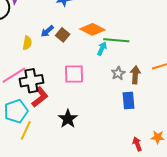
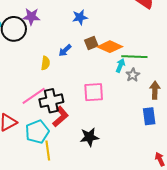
brown square: (63, 35) -> (91, 43), moved, turned 32
gray star: (118, 73) -> (133, 75), moved
black star: (68, 119) -> (89, 137), turned 30
yellow line: (26, 130) -> (48, 151), turned -30

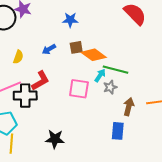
yellow semicircle: (45, 63) -> (18, 57), moved
pink square: (94, 92) -> (79, 89), moved
red L-shape: (60, 117) -> (40, 81), moved

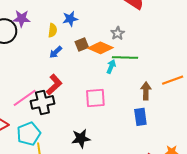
yellow semicircle: (18, 57) -> (53, 30), moved
gray star: (110, 87) -> (118, 33), moved
pink square: (79, 89) -> (95, 98), moved

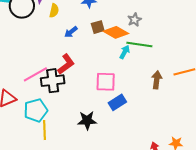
yellow semicircle: (53, 30) -> (54, 11), moved
blue rectangle: (140, 117) -> (117, 102), moved, turned 60

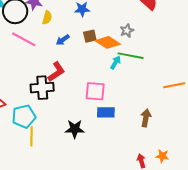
pink line: (35, 74) -> (24, 39), moved, turned 55
brown arrow: (157, 80) -> (146, 118), moved
blue rectangle: (117, 102) -> (106, 112), turned 30

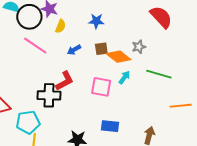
green line: (131, 56) -> (159, 74), moved
pink square: (95, 91) -> (101, 87), moved

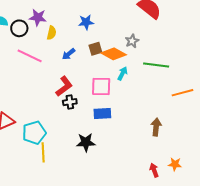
black circle: (29, 17) -> (19, 28), size x0.7
black cross: (49, 95) -> (70, 102), moved, size x0.6
blue rectangle: (110, 126) -> (102, 114), moved

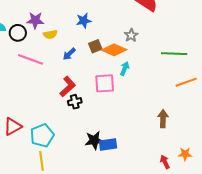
yellow semicircle: (52, 33) -> (50, 34), turned 72
green line: (156, 65) -> (174, 54), moved
blue rectangle: (102, 114) -> (108, 145), moved
yellow line: (43, 152) -> (42, 161), moved

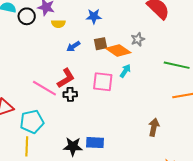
pink line: (31, 59) -> (44, 88), moved
black star: (94, 140) -> (73, 147), moved

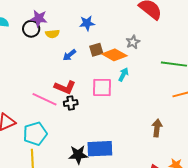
black circle: (27, 16) -> (31, 29), moved
red L-shape: (66, 78) -> (65, 87), turned 60
blue rectangle: (95, 143) -> (100, 149), size x1.4

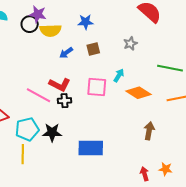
yellow semicircle: (52, 34) -> (50, 30), size x1.5
orange diamond: (114, 55) -> (139, 93), moved
black star: (78, 155) -> (52, 132), moved

